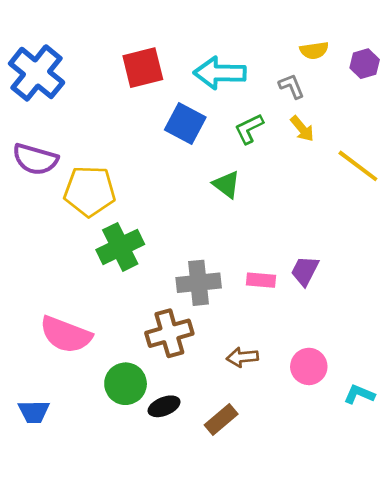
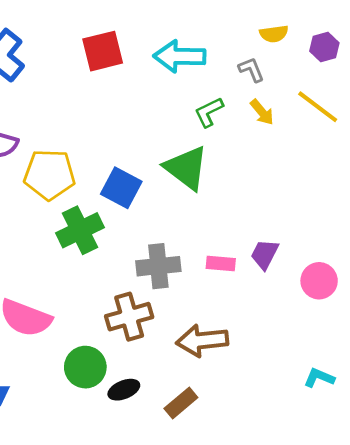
blue square: (185, 123) -> (121, 188), moved
yellow line: (358, 166) -> (318, 107), moved
green triangle: (226, 185) -> (186, 168), size x1.6
brown arrow: (242, 357) -> (202, 341), size x1.6
pink circle: (309, 366) -> (319, 281), moved

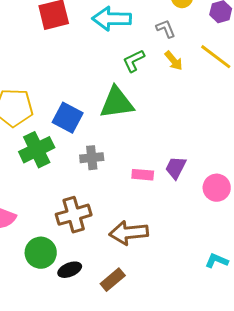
green triangle: (186, 168) -> (117, 103), turned -45
gray cross: (158, 266) -> (92, 158), moved, size x0.7

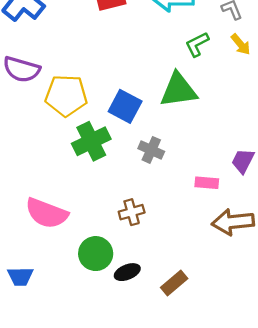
gray cross: (92, 158) -> (151, 150), turned 30
pink rectangle: (143, 175) -> (207, 183), moved
brown cross: (74, 215) -> (132, 212), size x0.7
brown arrow: (129, 233) -> (233, 222), moved

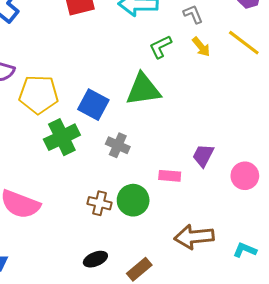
brown cross: (132, 212) -> (100, 203), turned 30
brown arrow: (233, 222) -> (194, 237), moved
green circle: (96, 254) -> (133, 200), moved

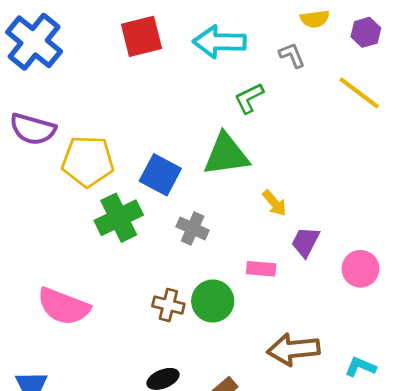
yellow arrow: (201, 47) -> (275, 203), moved

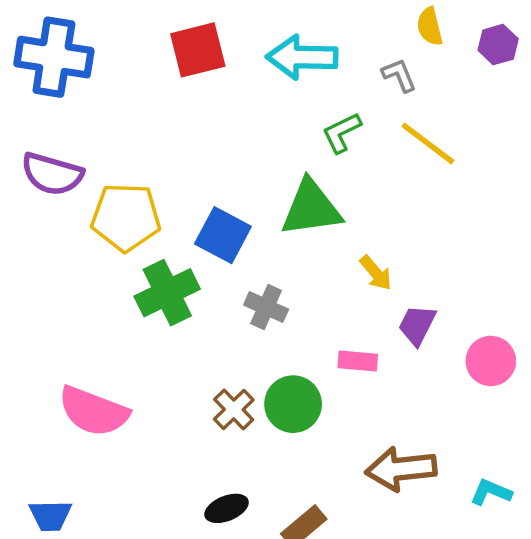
yellow semicircle: (315, 19) -> (430, 27), turned 84
blue cross: (34, 42) -> (54, 57), turned -30
yellow line: (359, 93) -> (428, 143), moved
brown cross: (168, 305) -> (234, 410), turned 32

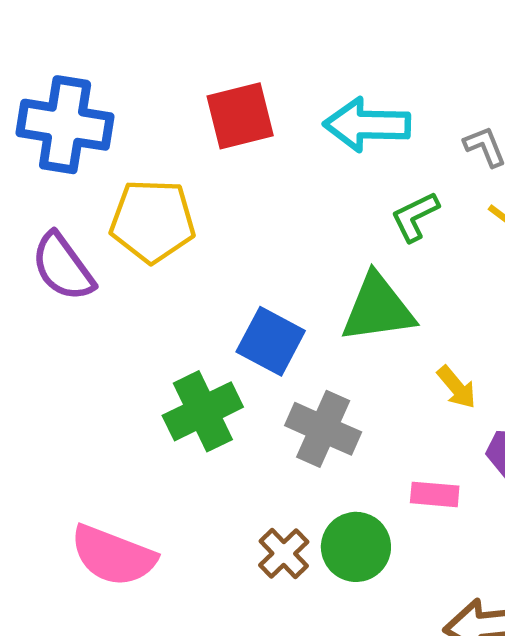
purple semicircle: (52, 174) -> (63, 267), turned 38
yellow pentagon: (126, 217) -> (153, 221), moved
gray cross: (266, 307) -> (323, 429), size x1.4

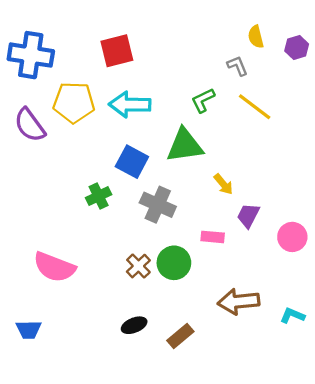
cyan arrow: (367, 125) -> (130, 105), moved
green cross: (203, 411) -> (99, 196), size x0.7

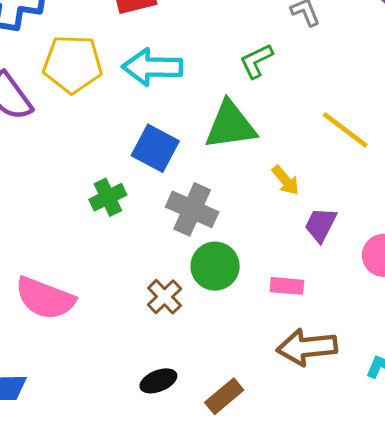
yellow line: (255, 107) -> (345, 130), moved
pink rectangle: (213, 237) -> (287, 286), moved
green circle: (174, 263) -> (215, 266), moved

